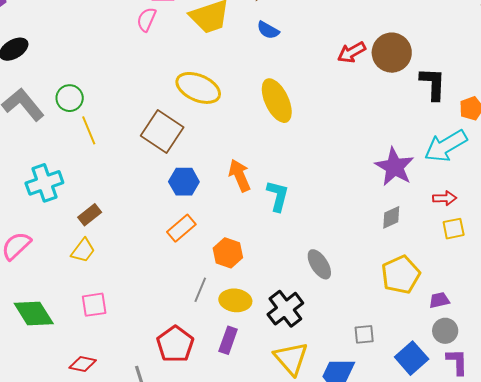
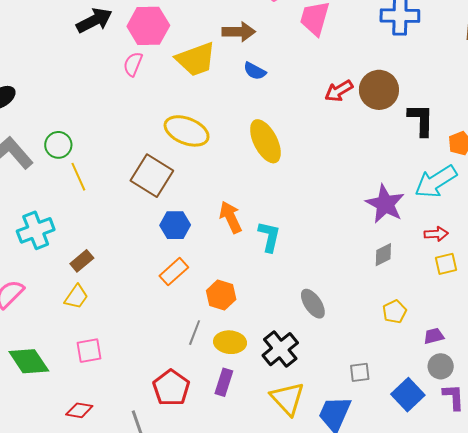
yellow pentagon: (401, 275) -> (395, 312), size x0.6

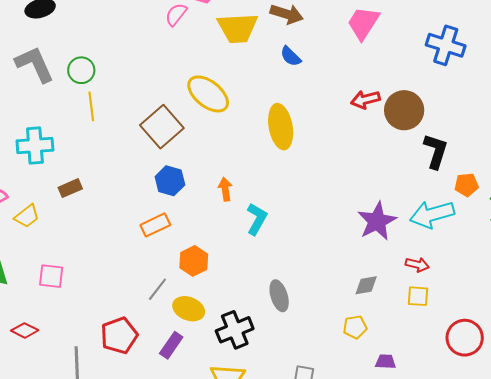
orange arrow: (231, 217) -> (225, 189), size x0.7
gray diamond: (383, 255) -> (366, 285), moved
yellow trapezoid: (76, 297) -> (27, 216), moved

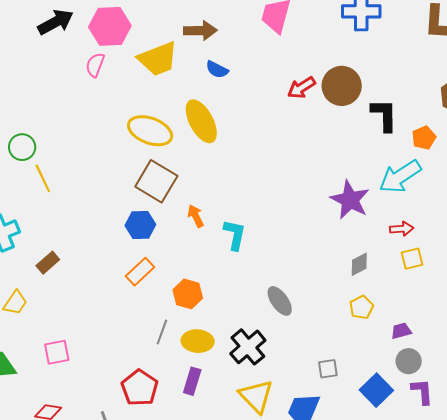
brown square: (162, 127) -> (156, 181), moved
yellow ellipse: (281, 127) -> (201, 121), moved

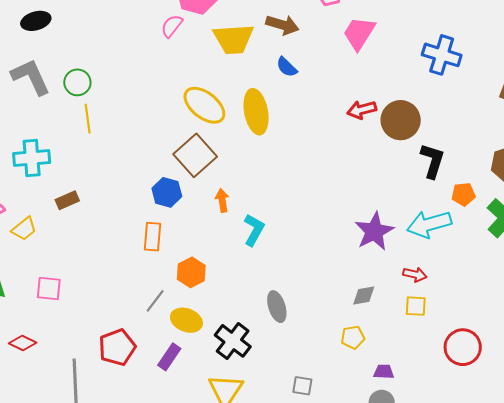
orange rectangle: (140, 272) -> (153, 237), turned -60
black cross: (248, 347) -> (233, 341), turned -30

